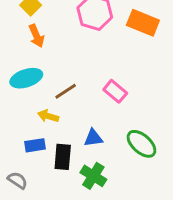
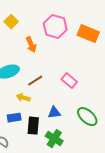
orange arrow: (36, 36) -> (31, 45), moved

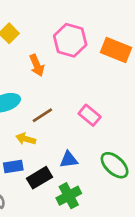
black rectangle: (33, 126) -> (40, 178), turned 54
green cross: (54, 139) -> (69, 196), turned 30

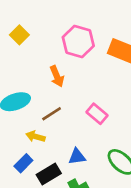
orange arrow: (37, 65) -> (57, 76), moved
blue rectangle: (13, 167) -> (23, 163), turned -36

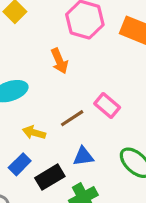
brown line: (52, 114) -> (72, 118), moved

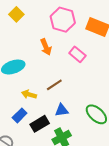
pink rectangle: (107, 105) -> (77, 54), moved

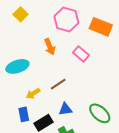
yellow arrow: (29, 94) -> (33, 94), turned -48
blue rectangle: (20, 115) -> (24, 114), turned -56

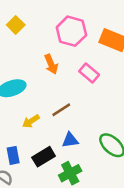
blue rectangle: (24, 114) -> (13, 155), moved

